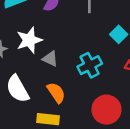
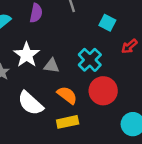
red circle: (106, 110) -> (103, 91), moved

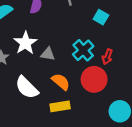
red arrow: (129, 46) -> (107, 57), moved, turned -32

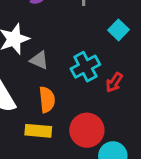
red circle: (94, 79) -> (87, 130), moved
orange semicircle: (61, 82) -> (47, 100), turned 30

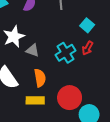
red arrow: (114, 82) -> (88, 48), moved

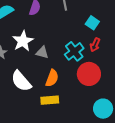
orange semicircle: (40, 78) -> (52, 78), turned 36
red circle: (70, 98) -> (89, 74), moved

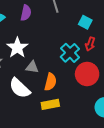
gray triangle: (42, 52) -> (32, 67), moved

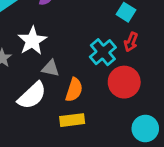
white semicircle: (20, 88) -> (32, 96), turned -90

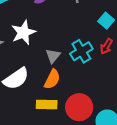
gray triangle: (51, 68) -> (53, 56), moved, turned 49
red circle: (124, 82) -> (79, 107), moved

